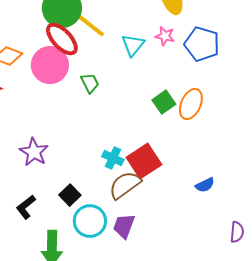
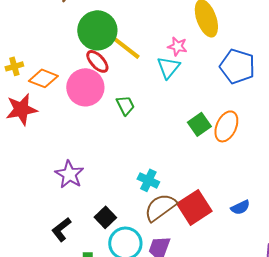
pink star: (165, 36) -> (177, 46), moved
red ellipse: (62, 39) -> (97, 61), size x0.7
red square: (144, 161) -> (194, 207), moved

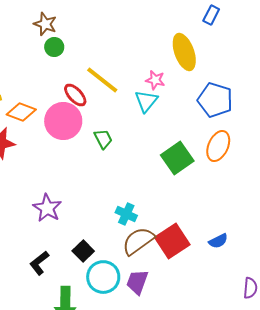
green circle: (97, 30) -> (54, 47), moved, size x0.5
green square: (199, 124) -> (177, 158), size x1.4
orange ellipse: (226, 126) -> (218, 146), moved

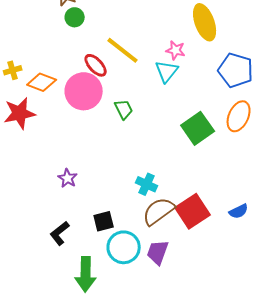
purple star: (47, 208) -> (68, 178), size x0.7
black square: (83, 251) -> (104, 221), turned 30

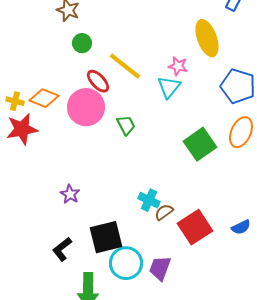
green circle: (75, 17) -> (82, 43), moved
yellow cross: (13, 70) -> (15, 101), moved, turned 30
brown semicircle: (159, 211) -> (164, 212), moved, size x0.6
black square: (104, 221) -> (106, 237), size x1.6

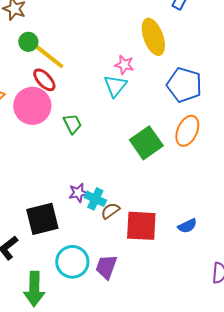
yellow line: (125, 66) -> (48, 56), moved
purple star: (70, 194) -> (78, 193), moved, turned 30
red square: (195, 227) -> (141, 226), turned 36
black square: (106, 237) -> (42, 219), moved

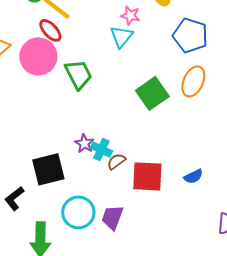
green trapezoid: (72, 124) -> (78, 74), size x1.5
purple star: (78, 193) -> (84, 143), turned -30

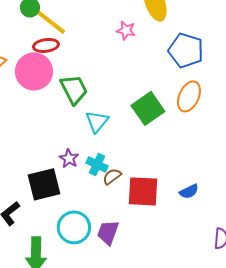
red ellipse: (50, 30) -> (46, 45), turned -55
cyan triangle: (121, 36) -> (97, 121), moved
purple star: (84, 143) -> (69, 158), moved

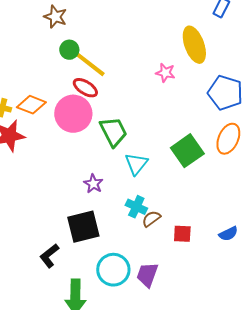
red ellipse: (46, 45) -> (85, 88), turned 40
purple star: (69, 158) -> (93, 184), moved
red square: (143, 191) -> (182, 234), size x0.6

